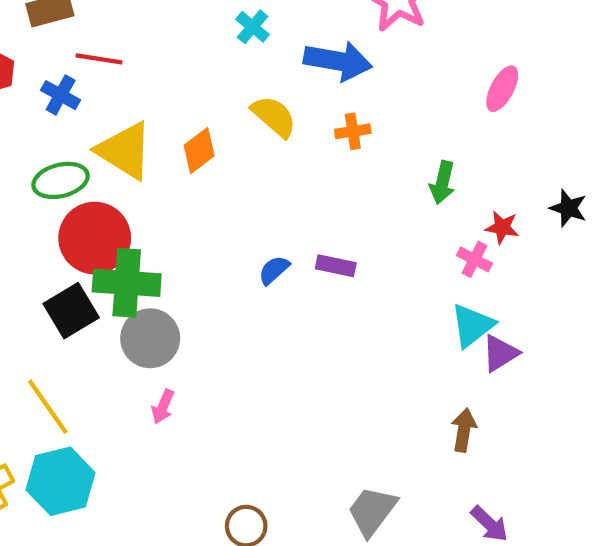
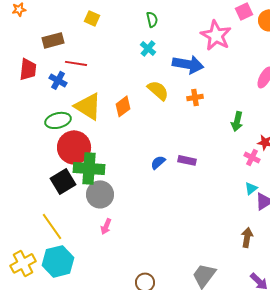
cyan triangle: (472, 326) -> (251, 188), size x0.6

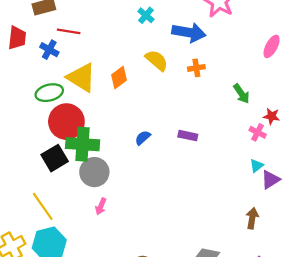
green arrow: (237, 121) -> (241, 94), turned -48
blue semicircle: (158, 162) -> (143, 138), moved

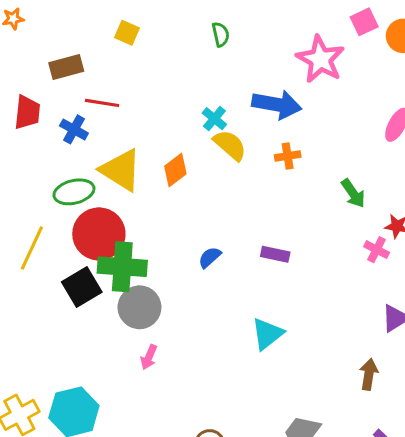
cyan cross: (146, 15) -> (214, 119), moved
cyan triangle: (257, 166) -> (267, 334), moved, size x1.6
yellow line: (43, 206) -> (32, 248), moved, turned 60

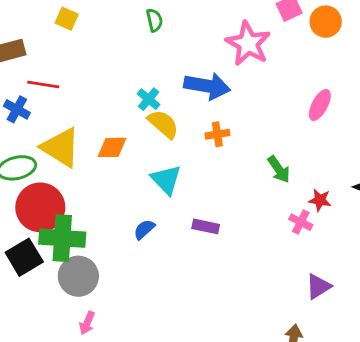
orange diamond: (175, 170) -> (112, 147), turned 36
cyan triangle: (267, 334) -> (166, 180), moved, turned -36

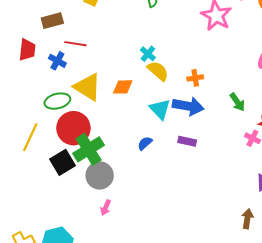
blue arrow: (207, 86) -> (188, 106), moved
green cross: (62, 238) -> (89, 149), turned -36

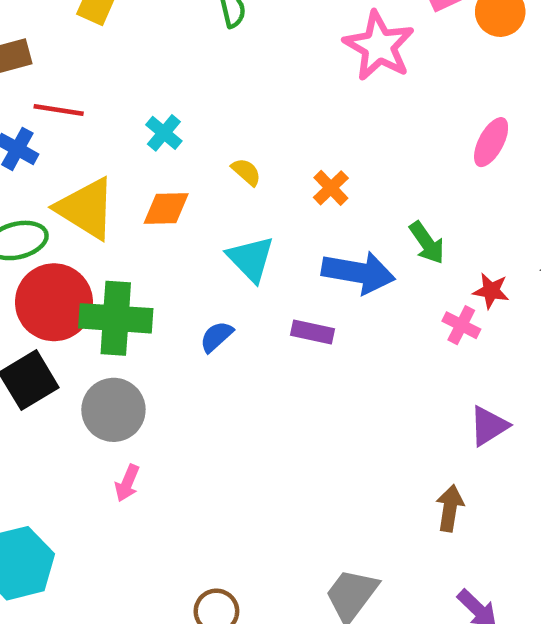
cyan cross: (148, 54) -> (164, 133), moved
yellow semicircle: (158, 71) -> (246, 172), size x0.6
orange cross: (195, 78) -> (331, 188), turned -35
blue arrow: (188, 106) -> (358, 273), moved
green cross: (89, 149) -> (116, 318), moved, turned 36

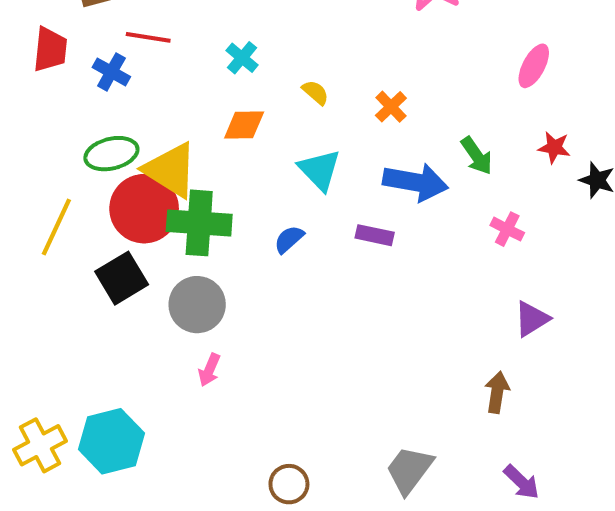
yellow triangle: (86, 208) -> (171, 170), moved
red star: (491, 291) -> (554, 147), moved

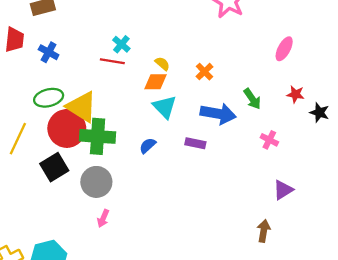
red line: (148, 37) -> (112, 61), moved
orange diamond: (244, 125) -> (156, 82), moved

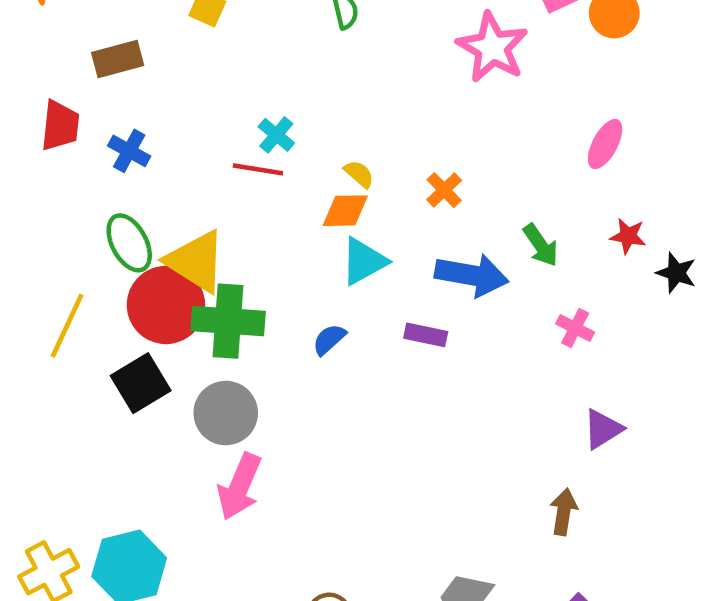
green ellipse: (49, 98) -> (129, 243), turned 76
cyan triangle: (165, 107) -> (364, 261), turned 45
pink arrow: (103, 218) -> (240, 487), size x1.8

